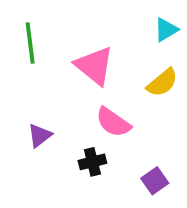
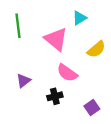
cyan triangle: (166, 30) -> (80, 18), moved

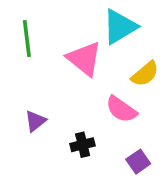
cyan triangle: (80, 18) -> (120, 27), size x1.6
pink semicircle: (67, 73) -> (121, 109), moved

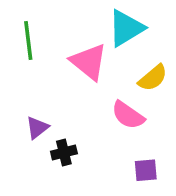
black cross: (83, 145) -> (64, 152), moved
purple square: (138, 162) -> (146, 170), turned 30

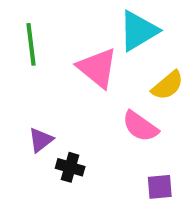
black cross: (64, 152) -> (70, 167), turned 30

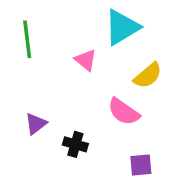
pink triangle: (97, 68) -> (86, 60), size x0.6
black cross: (70, 167) -> (75, 144), moved

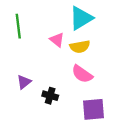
yellow semicircle: (148, 75) -> (80, 47), moved, turned 30
purple square: (141, 165) -> (93, 109), size x1.5

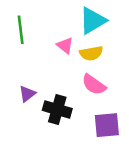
black cross: (50, 96) -> (57, 109), size x1.5

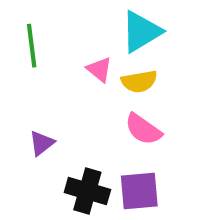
black cross: (57, 109) -> (87, 191), moved
purple square: (107, 125) -> (139, 191), moved

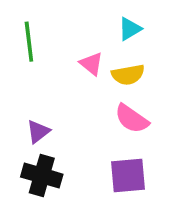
cyan triangle: (141, 32) -> (130, 29), size x0.6
black cross: (87, 191) -> (42, 176), moved

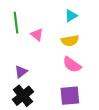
pink triangle: (91, 64) -> (37, 35), moved
black cross: (42, 176) -> (23, 96), turned 35

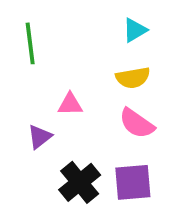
pink triangle: (37, 35) -> (70, 104), moved, turned -40
black cross: (23, 96) -> (80, 182), moved

